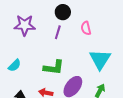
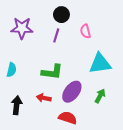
cyan triangle: (100, 59) -> (100, 64), turned 50
cyan semicircle: (15, 65) -> (11, 70), turned -32

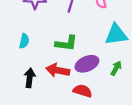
purple ellipse: (72, 92) -> (87, 64), turned 30
red arrow: (44, 98) -> (58, 70), size x1.5

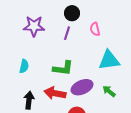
green arrow: (116, 68) -> (109, 91), turned -80

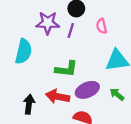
purple star: (34, 26) -> (48, 23), moved
cyan semicircle: (24, 66) -> (23, 51), moved, size x1.6

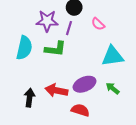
pink semicircle: (102, 26) -> (98, 24), turned -32
green L-shape: (66, 69) -> (55, 49), moved

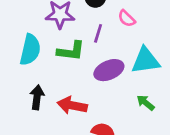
purple line: (69, 28) -> (98, 33), moved
purple ellipse: (84, 84) -> (109, 70), moved
black arrow: (29, 98) -> (37, 97), moved

